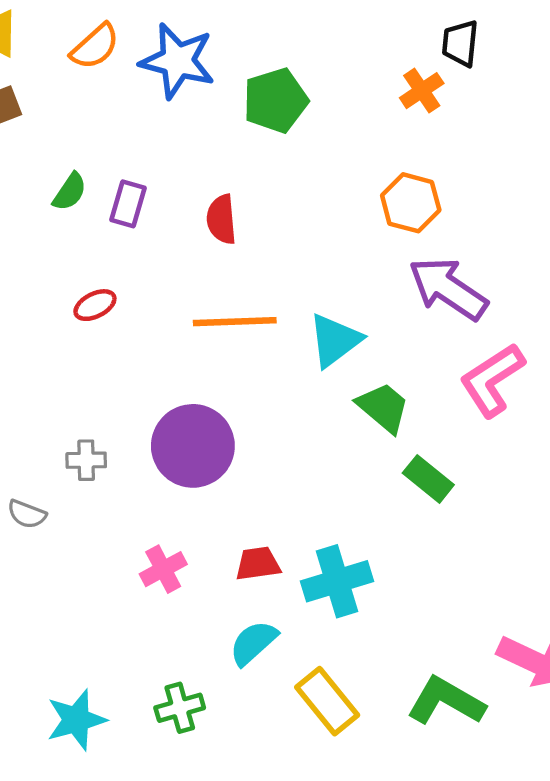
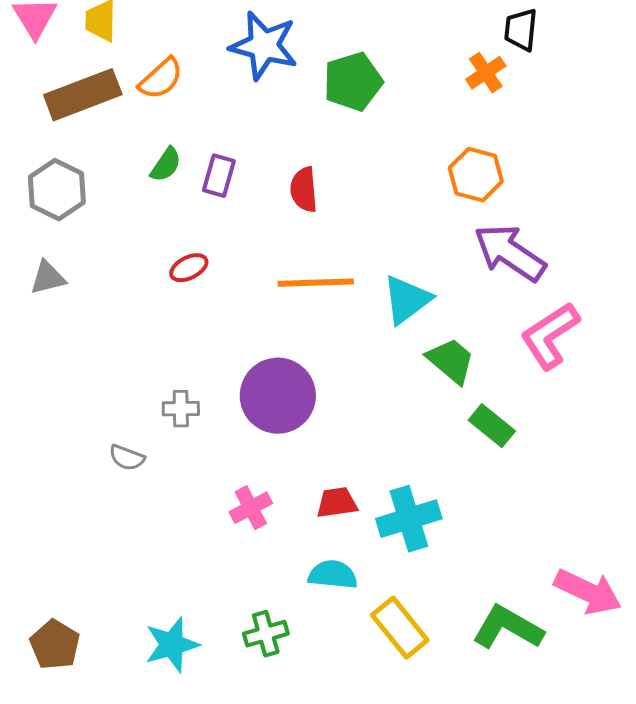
orange semicircle: (95, 47) -> (161, 79), moved
cyan semicircle: (253, 643) -> (333, 575), turned 48

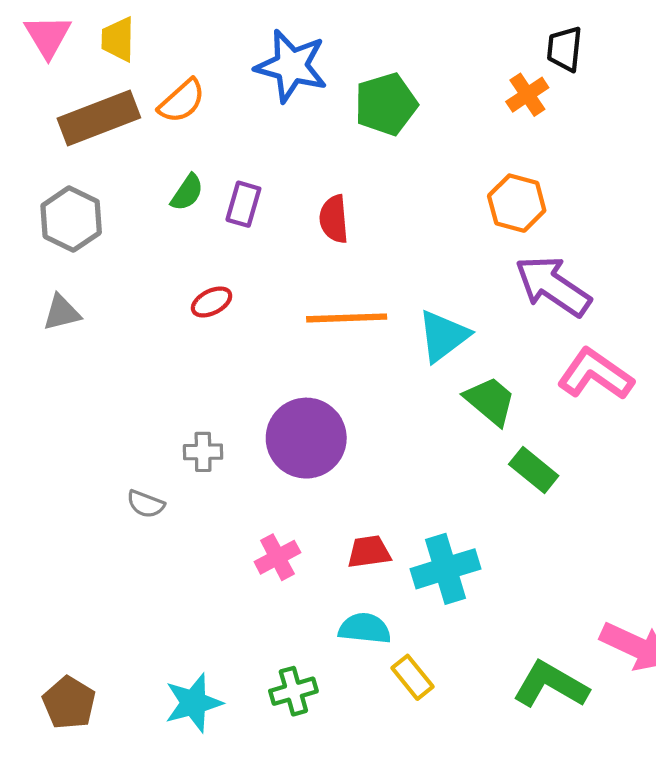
pink L-shape: (550, 336) -> (595, 374), turned 68
yellow rectangle: (400, 628) -> (413, 677), moved, size x0.7

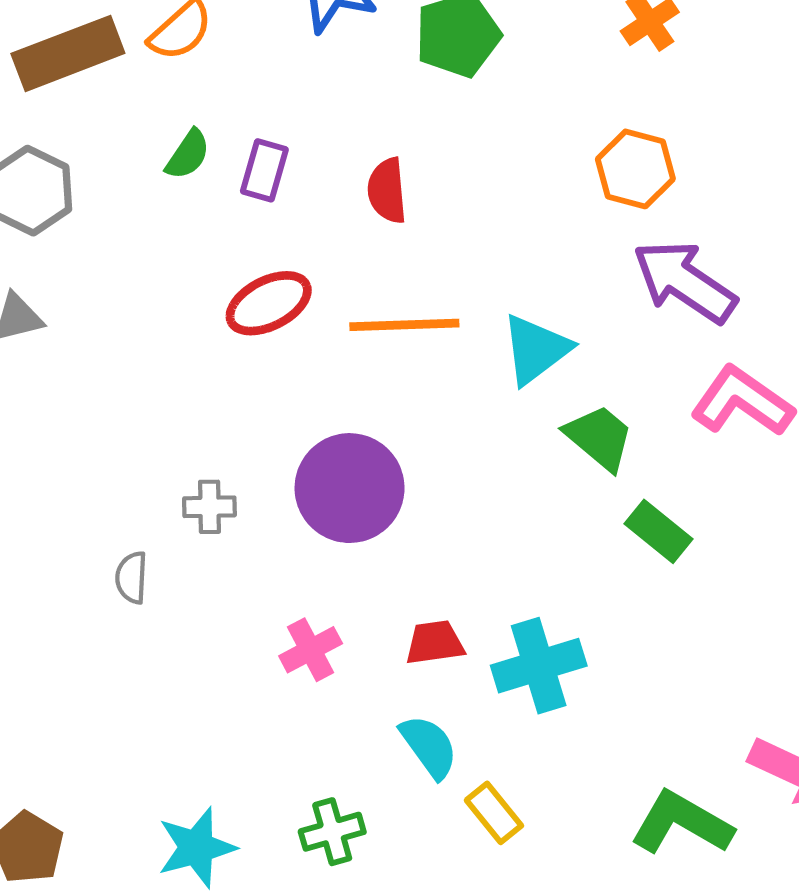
red ellipse: (212, 302) -> (269, 303), moved, size x1.5
gray semicircle: (146, 504) -> (132, 578), turned 72
cyan semicircle: (365, 628) -> (429, 746), turned 48

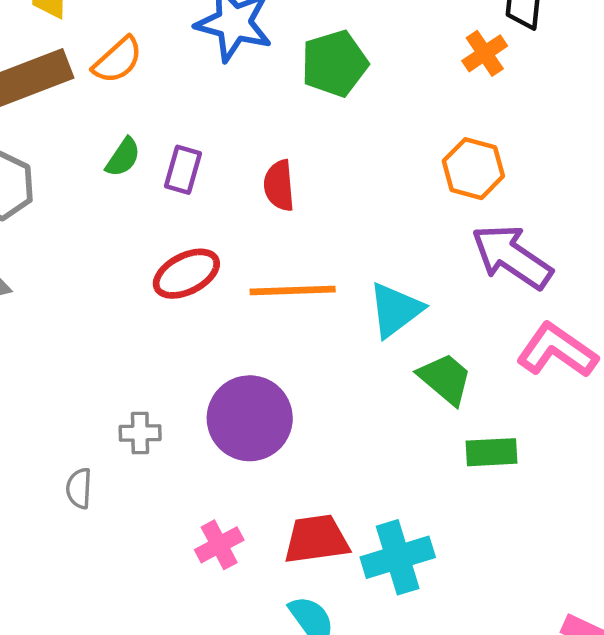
green rectangle: (659, 531) -> (491, 452), turned -42
red trapezoid: (435, 643) -> (316, 539), size x1.4

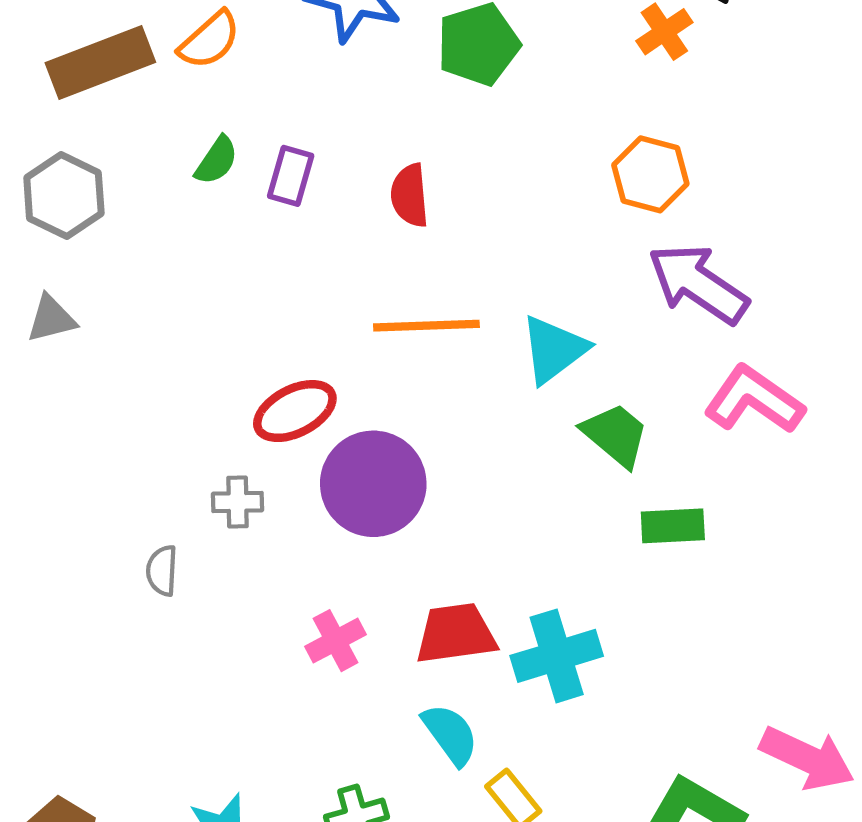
red ellipse: (186, 274) -> (295, 411), moved

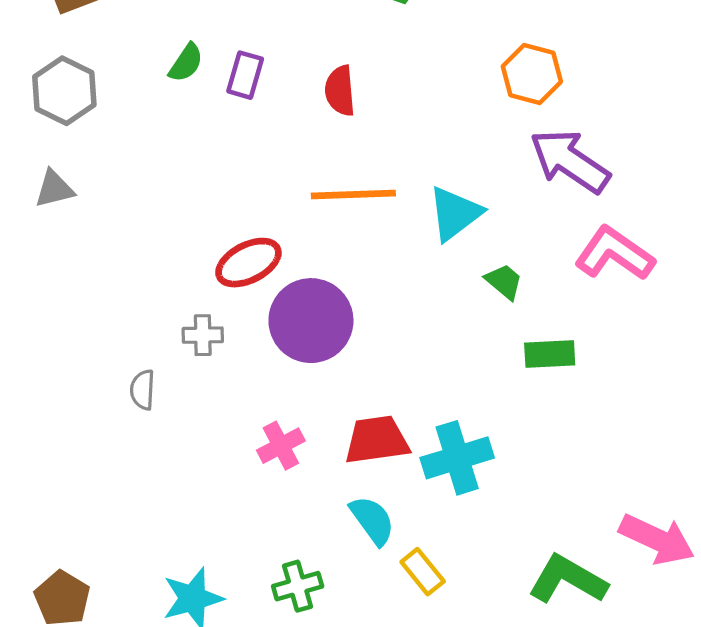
green trapezoid: (615, 435) -> (504, 282), size x0.7

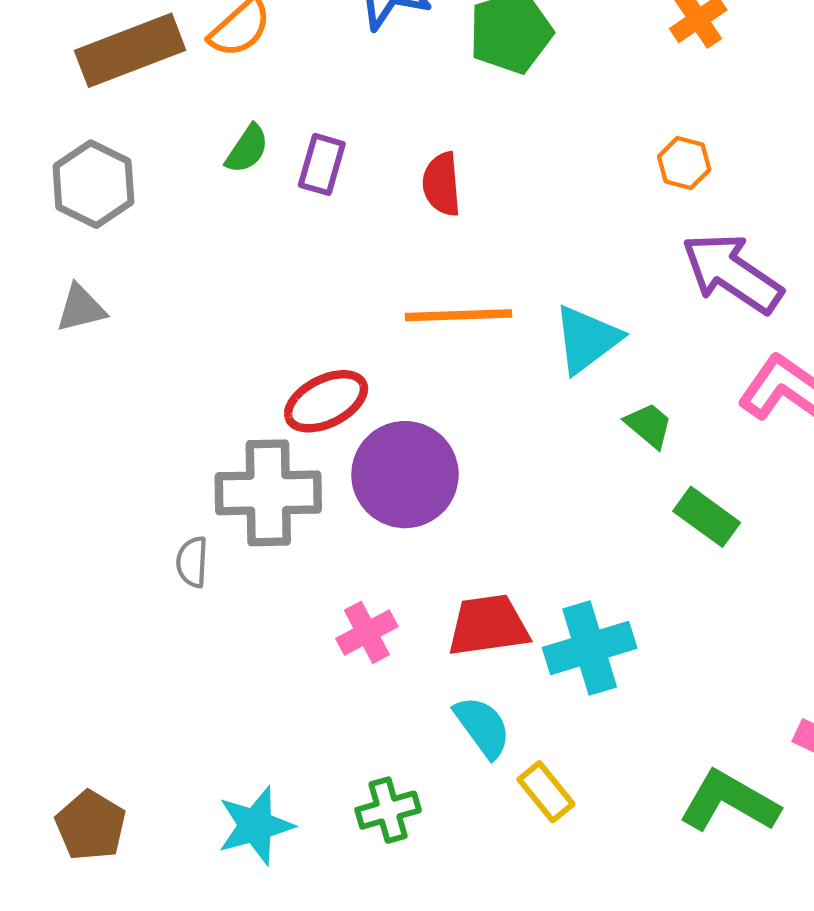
orange hexagon: (532, 74) -> (684, 163), size x0.7
gray cross: (203, 335) -> (268, 493), size x2.0
green rectangle: (550, 354) -> (707, 517), turned 39

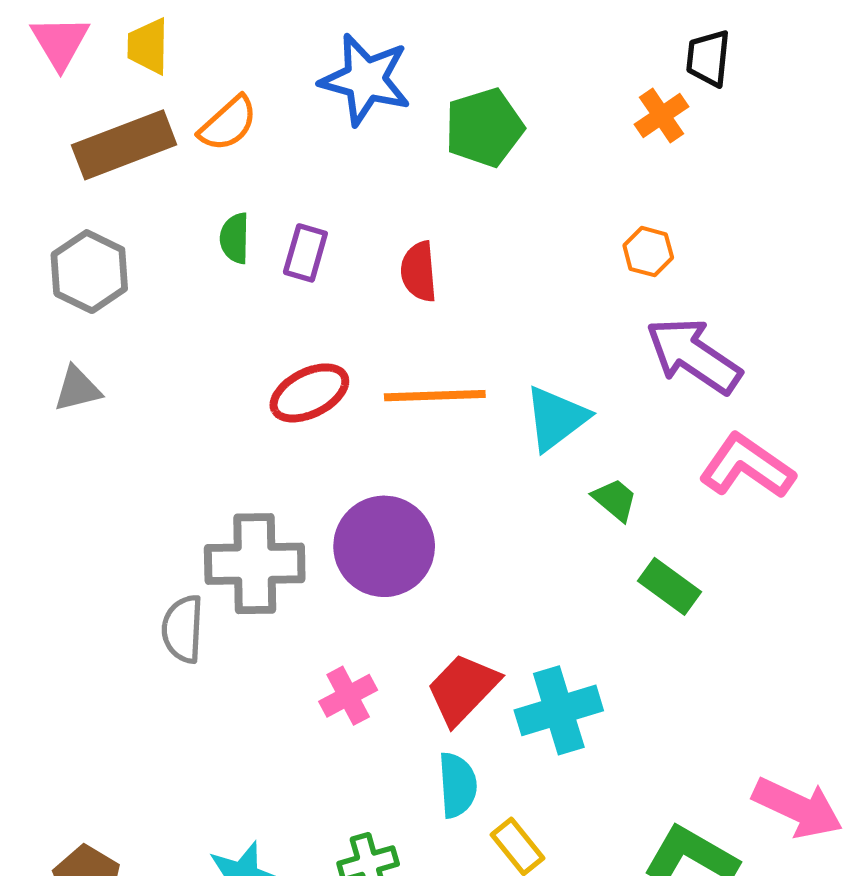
green semicircle: (247, 149) -> (235, 238), turned 147
red ellipse: (326, 401) -> (309, 393), moved
gray semicircle: (192, 562) -> (183, 629), size x1.4
red trapezoid: (488, 625) -> (463, 689), turned -38
cyan semicircle: (482, 727) -> (457, 785), turned 32

